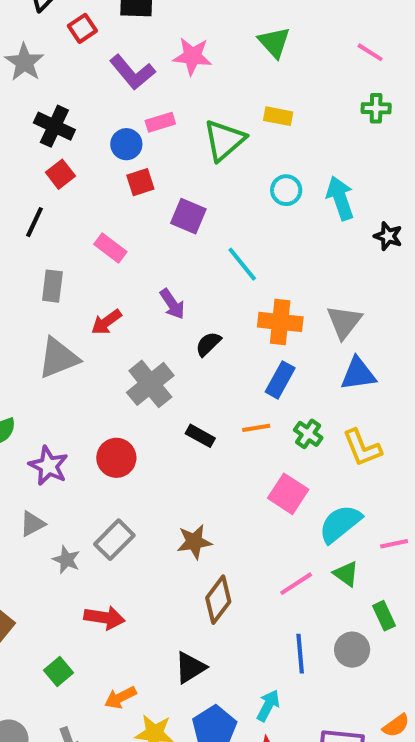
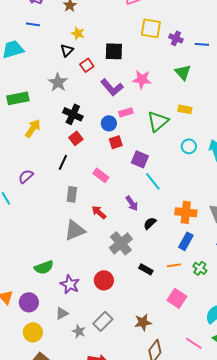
cyan line: (242, 264) -> (153, 181), moved
red arrow: (106, 322) -> (99, 212), turned 77
pink square: (288, 494) -> (177, 298), moved
pink line: (296, 584) -> (194, 343), turned 66

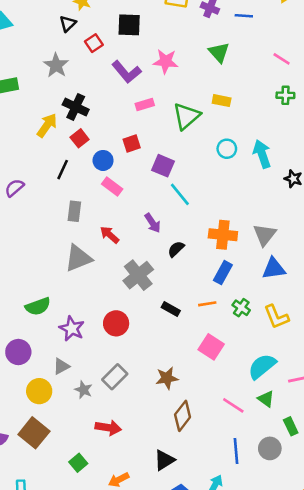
blue circle: (109, 123) -> (103, 160), moved
yellow arrow: (33, 128) -> (47, 125), moved
yellow circle: (33, 332) -> (39, 391), moved

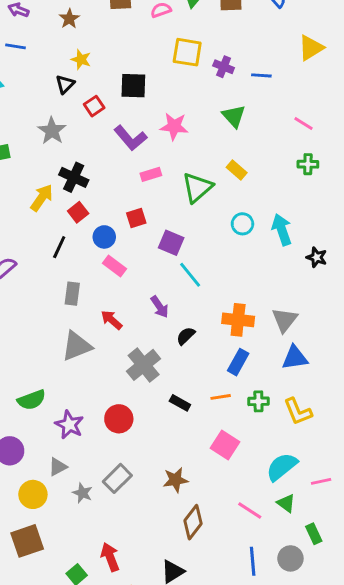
yellow rectangle: (222, 101) -> (237, 170), turned 30
green cross: (241, 308) -> (258, 401), turned -36
red arrow: (108, 428) -> (110, 557), moved, turned -120
brown square: (34, 433) -> (27, 541), turned 32

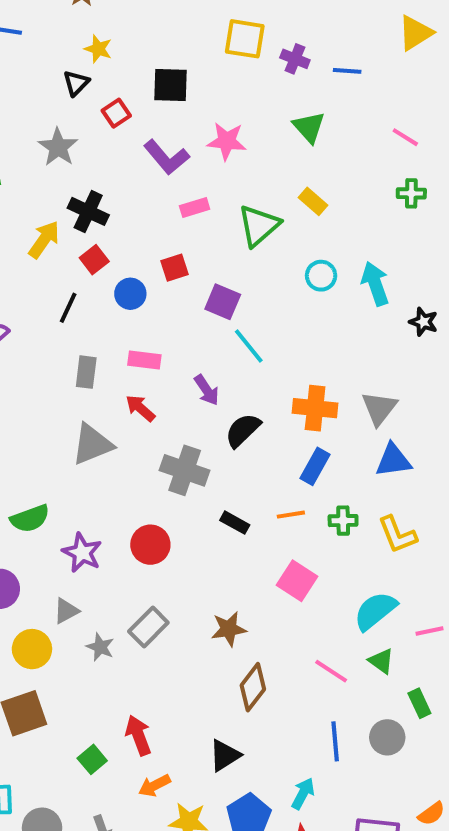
pink rectangle: (114, 266) -> (144, 360), moved, turned -30
black semicircle: (186, 336) -> (243, 430), size x1.4
gray cross: (144, 365) -> (185, 470), turned -32

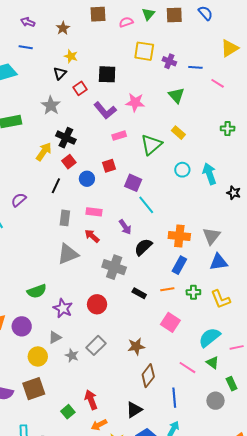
pink line: (405, 137) -> (218, 83), moved
blue line: (335, 741) -> (174, 398), moved

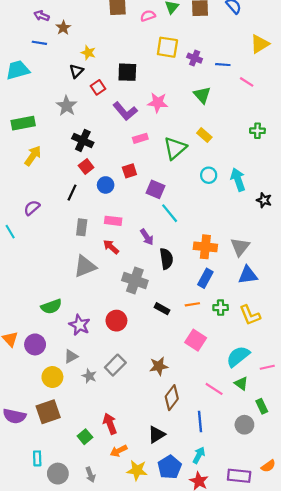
brown star: (63, 28) -> (63, 28), moved
yellow arrow: (44, 152) -> (33, 156), moved
black semicircle: (143, 247) -> (166, 259), turned 126

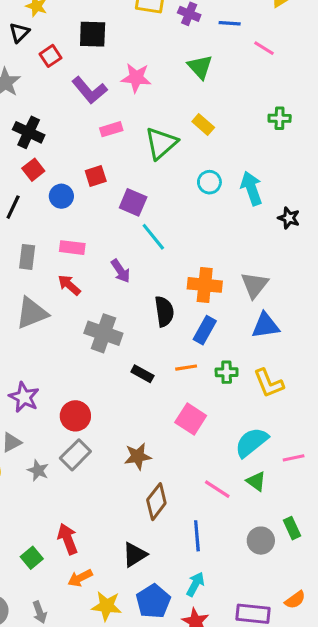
black semicircle: (166, 259) -> (164, 311), moved
red circle: (116, 321) -> (75, 416), moved
green rectangle: (262, 406) -> (292, 528), moved

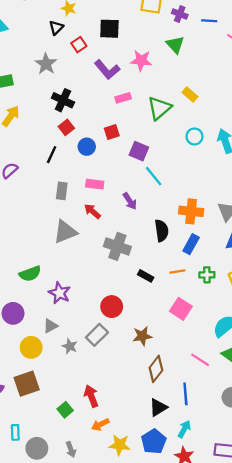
green triangle: (200, 67) -> (175, 45), moved
red circle: (75, 416) -> (112, 307), moved
black triangle: (135, 555) -> (158, 407), moved

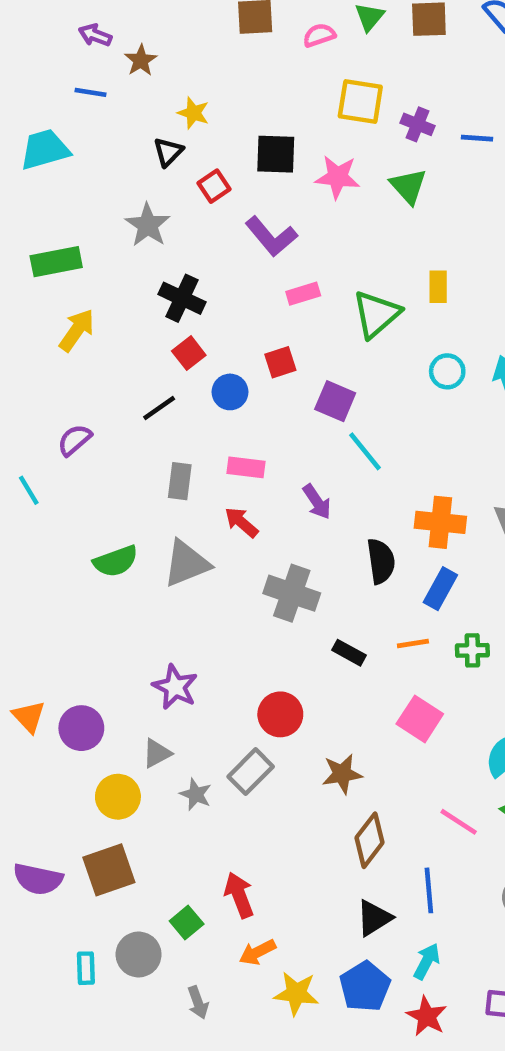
pink star: (141, 60) -> (337, 177), moved
yellow rectangle: (190, 95) -> (438, 287), turned 49
black line: (52, 155) -> (159, 408), turned 30
green semicircle: (30, 274) -> (116, 561), moved
gray circle: (37, 448) -> (139, 955), moved

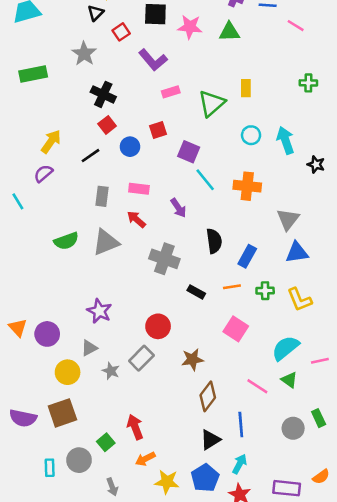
green triangle: (408, 186) -> (229, 32), turned -50
yellow arrow: (77, 330) -> (51, 142), moved
orange cross: (440, 522) -> (247, 186), moved

